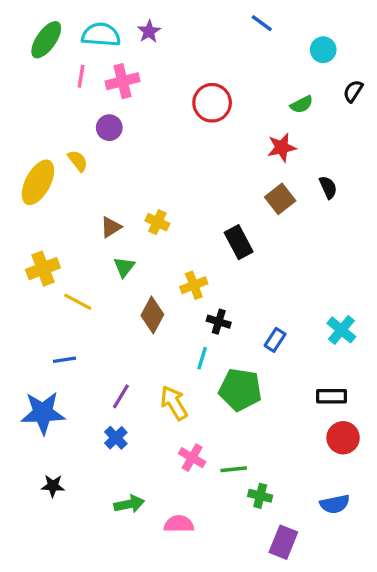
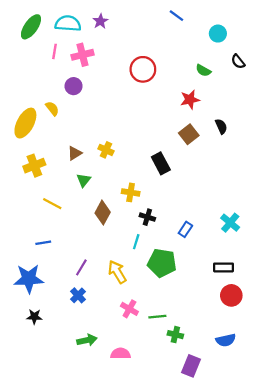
black semicircle: (353, 91) -> (238, 62), turned -72
green semicircle: (302, 104) -> (203, 70), turned 56
yellow cross: (43, 269) -> (34, 166), moved
yellow cross: (194, 285) -> (131, 192), turned 30
black star: (53, 486) -> (34, 317), moved

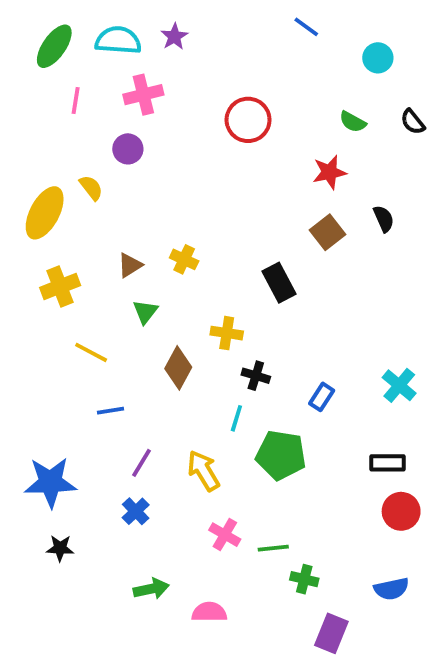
pink line: (54, 51) -> (76, 100), moved
black semicircle: (238, 62) -> (413, 122), moved
blue line: (43, 243) -> (110, 411), moved

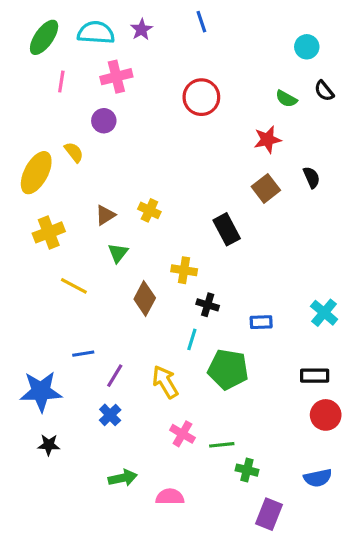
blue line: (306, 27) -> (201, 22), moved, turned 35
black semicircle: (413, 122) -> (324, 91), moved
blue rectangle: (322, 397) -> (261, 322), turned 55
blue line: (110, 411) -> (83, 354), moved

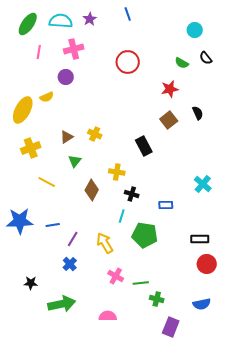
yellow semicircle: (74, 152) -> (47, 97), turned 104
cyan cross: (324, 313) -> (203, 184), moved
blue star: (41, 391) -> (20, 221), moved
green arrow: (123, 478) -> (62, 304), moved, size x1.5

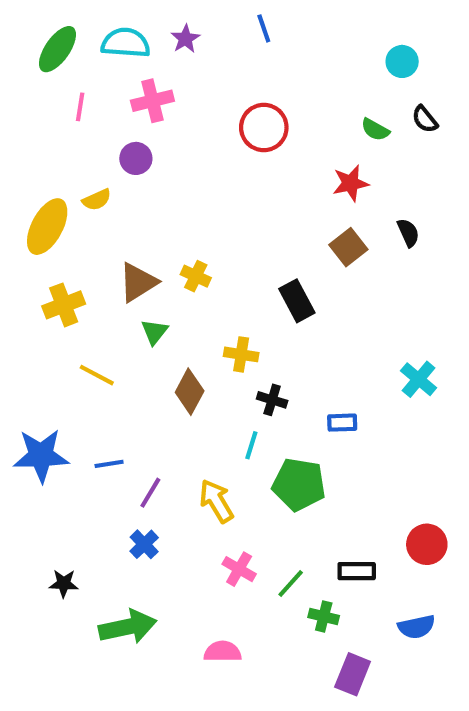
brown triangle: (67, 137) -> (138, 282), size x1.5
black rectangle: (200, 239) -> (357, 571), moved
green line: (141, 283) -> (291, 583), turned -42

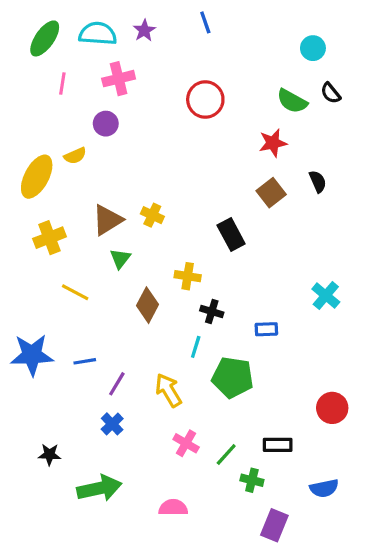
green semicircle: (375, 130) -> (292, 101), size x1.4
red circle: (427, 544) -> (332, 408), moved

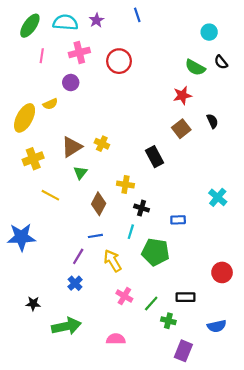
red circle: (205, 100) -> (119, 61), moved
blue line: (85, 361) -> (95, 236), moved

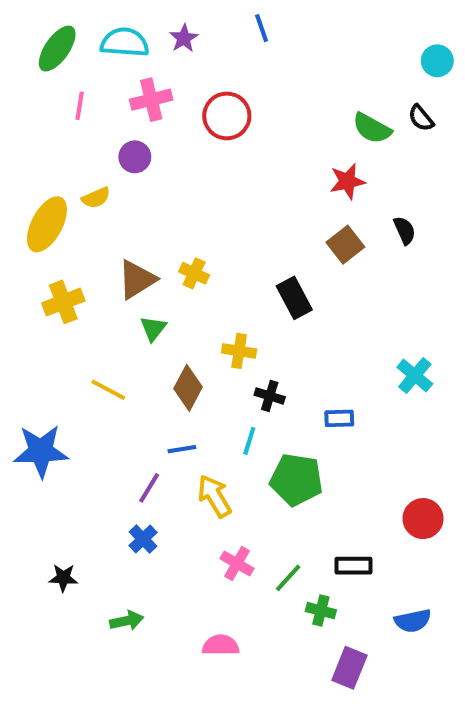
cyan circle: (209, 32) -> (437, 61), moved
yellow line: (50, 195) -> (108, 390), moved
green arrow: (66, 326) -> (127, 621), size x0.6

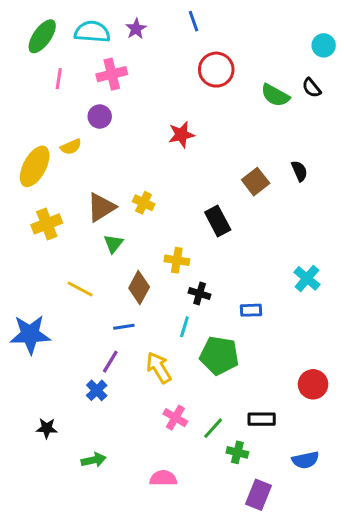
red circle: (227, 116) -> (216, 70), moved
red star: (347, 181) -> (181, 135), moved
blue line: (182, 449) -> (124, 327), moved
blue cross: (143, 539) -> (97, 390), moved

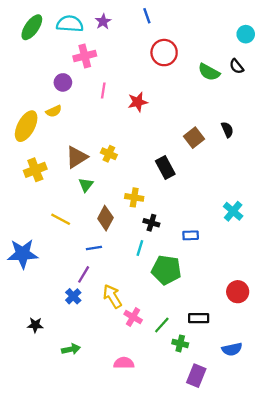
pink line: (59, 79) -> (103, 90), moved
purple circle: (100, 116) -> (63, 82), moved
yellow arrow: (159, 368) -> (112, 296), moved

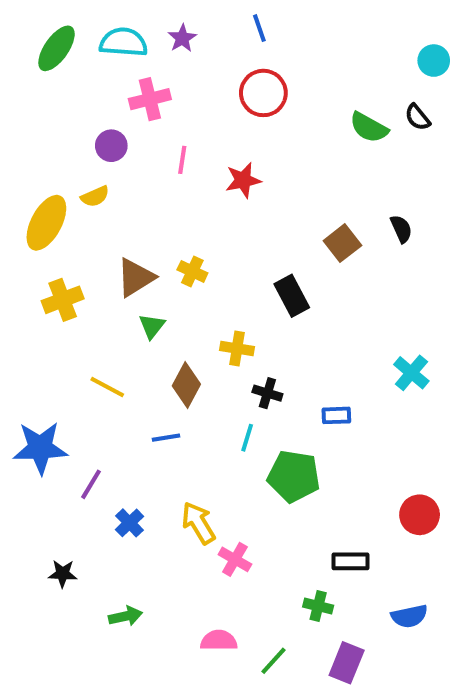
red circle: (164, 53) -> (263, 93), moved
purple line: (84, 274) -> (91, 484), moved
green line: (162, 325) -> (274, 661), moved

